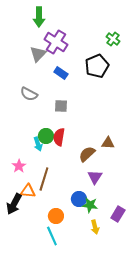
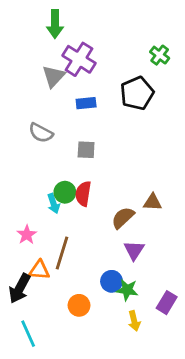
blue rectangle: (61, 73) -> (86, 103), turned -40
cyan line: (52, 236) -> (28, 334), moved

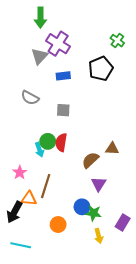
cyan line: (28, 334) -> (21, 245), turned -54

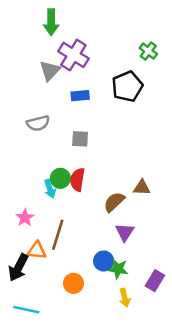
gray semicircle: (30, 98) -> (38, 123), turned -42

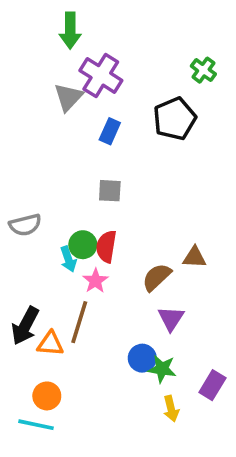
blue rectangle: (80, 96) -> (110, 131), turned -60
gray semicircle: (38, 123) -> (25, 225), moved
pink star: (25, 218) -> (95, 281), moved
black arrow: (18, 268) -> (25, 326), moved
orange circle: (73, 283) -> (47, 396), moved

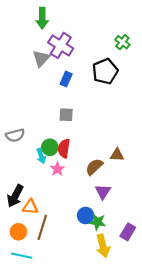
brown line: (79, 322) -> (42, 227), moved
orange circle: (47, 396) -> (18, 232), moved
yellow arrow: (171, 409) -> (103, 246), size x1.5

